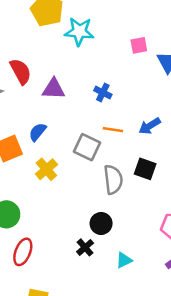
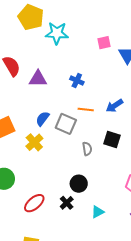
blue semicircle: (38, 132) -> (43, 119), moved
gray semicircle: (113, 180) -> (87, 149), size x0.6
red ellipse: (23, 252) -> (34, 203), moved, turned 30

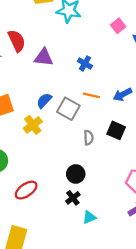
pink square: (104, 43) -> (118, 26), turned -32
black cross: (67, 203) -> (73, 198), moved
cyan triangle: (98, 212) -> (89, 217), moved

